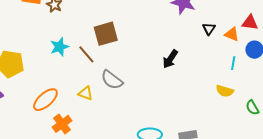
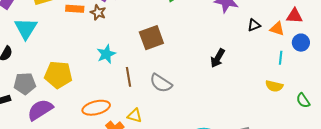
black triangle: (209, 29) -> (254, 25), turned 40
brown line: (86, 54) -> (129, 77), moved, turned 36
yellow triangle: (86, 93) -> (135, 116), moved
orange ellipse: (45, 100) -> (96, 108), turned 32

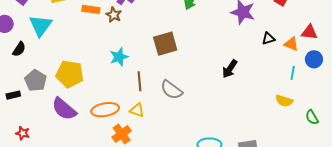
gray pentagon: (25, 84) -> (36, 80), turned 30
purple semicircle: (40, 110) -> (64, 109), moved, turned -112
yellow triangle: (135, 116) -> (137, 110), moved

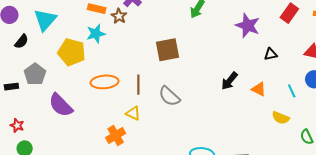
orange triangle: (291, 44) -> (259, 89), moved
cyan star: (119, 57) -> (96, 34), moved
cyan line: (293, 73) -> (292, 91), turned -40
yellow pentagon: (70, 74) -> (72, 52), moved
orange ellipse: (105, 110) -> (105, 82), moved

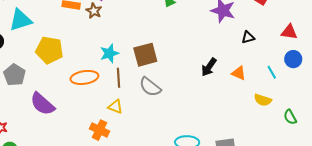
cyan triangle: (45, 20) -> (20, 20), turned 35
cyan star: (96, 34) -> (109, 53), moved
brown square: (168, 50) -> (145, 55), moved
orange cross: (116, 136) -> (100, 130), turned -30

